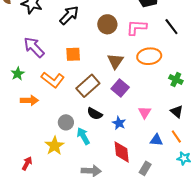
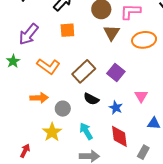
purple arrow: (34, 47) -> (29, 34), turned -95
orange square: (73, 54) -> (67, 30), moved
brown triangle: (115, 61) -> (112, 33), moved
orange arrow: (29, 100) -> (39, 98), moved
cyan arrow: (83, 136) -> (86, 131), moved

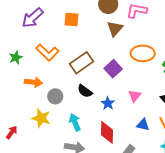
orange ellipse: (144, 40) -> (143, 53), moved
green star: (13, 61) -> (16, 57), moved
yellow star: (52, 132) -> (41, 118), turned -30

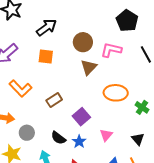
brown rectangle: (82, 63) -> (54, 100), size x0.7
purple square: (113, 69) -> (81, 117), moved
black semicircle: (85, 91) -> (58, 138), moved

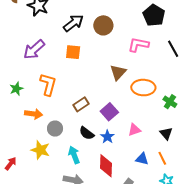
brown circle: (83, 42) -> (103, 25), moved
brown triangle: (89, 67) -> (118, 72), moved
orange L-shape: (20, 89) -> (48, 84), turned -120
brown rectangle: (54, 100) -> (81, 104), moved
pink triangle: (106, 135) -> (134, 130), turned 32

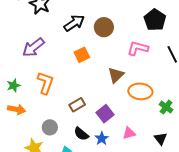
orange square: (73, 52) -> (82, 55), moved, turned -35
orange arrow: (34, 114) -> (16, 109), moved

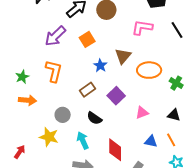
purple arrow: (33, 47) -> (55, 36), moved
blue star: (102, 138) -> (100, 65), moved
black triangle: (161, 139) -> (174, 115), turned -32

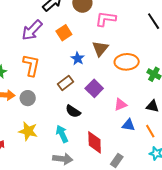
pink L-shape: (142, 27) -> (106, 19), moved
gray circle: (63, 115) -> (28, 98), moved
blue triangle: (151, 141) -> (128, 125), moved

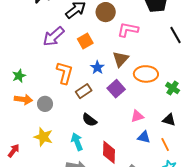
orange L-shape: (31, 65) -> (65, 73), moved
purple square: (94, 88) -> (116, 89), moved

